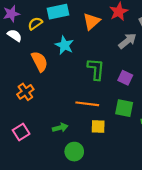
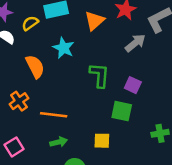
orange line: (87, 104) -> (54, 115), moved
green square: (124, 108) -> (122, 111), moved

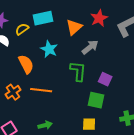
gray arrow: (135, 43) -> (90, 47), moved
orange line: (54, 115) -> (41, 90), moved
yellow square: (102, 141) -> (89, 124), moved

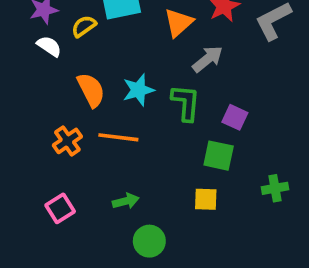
cyan star: (49, 49) -> (138, 90), moved, turned 30

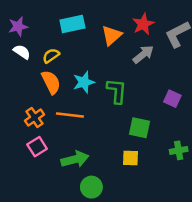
yellow semicircle: (84, 26) -> (51, 56), moved
gray arrow: (208, 59) -> (143, 54), moved
purple square: (235, 117) -> (172, 99), moved
green arrow: (126, 201) -> (75, 159), size x1.5
pink square: (60, 208) -> (37, 147), moved

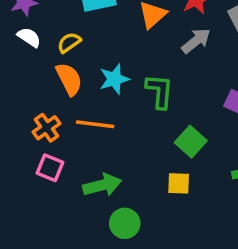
green square: (139, 128) -> (191, 142), turned 30
pink square: (37, 147) -> (50, 168), turned -36

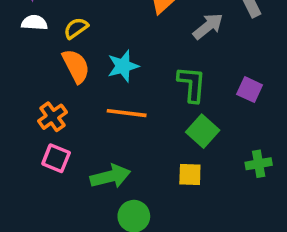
white semicircle: (29, 37) -> (34, 23), turned -30
green L-shape: (160, 91) -> (192, 84), moved
orange line: (95, 124) -> (127, 113), moved

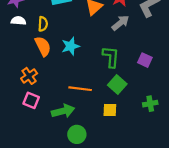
yellow semicircle: (76, 28) -> (43, 24), turned 128
orange line: (127, 113) -> (80, 89), moved

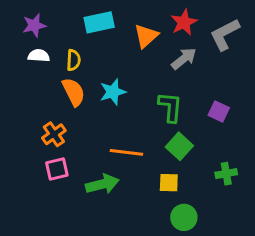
pink square: (31, 100) -> (57, 169), turned -35
green circle: (77, 134) -> (184, 217), moved

